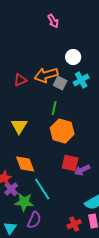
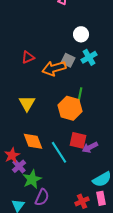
orange arrow: (46, 75) -> (54, 68), moved
green line: (54, 108) -> (80, 94), moved
cyan line: (42, 189) -> (59, 152), moved
green star: (24, 202) -> (32, 179), turned -30

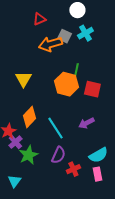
red triangle: (28, 57) -> (39, 19), moved
red square: (78, 140) -> (92, 89), moved
orange diamond: (33, 141) -> (29, 117), turned 65
purple semicircle: (42, 197) -> (58, 155), moved
red cross: (82, 201) -> (73, 169), moved

